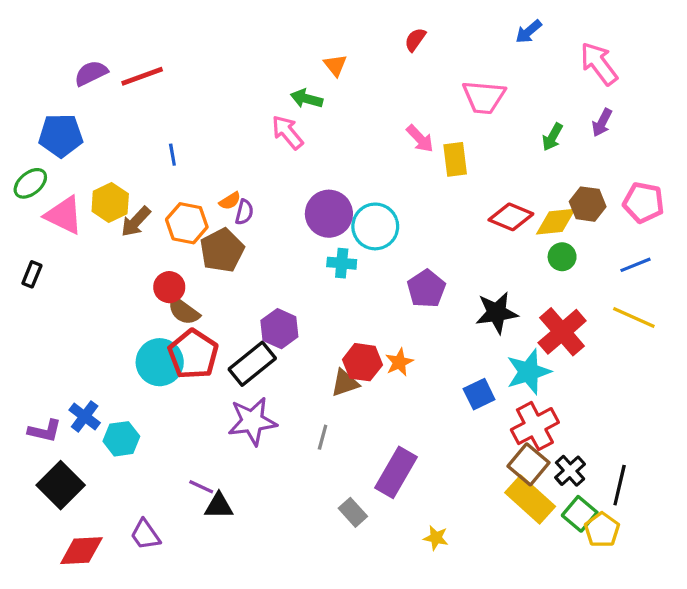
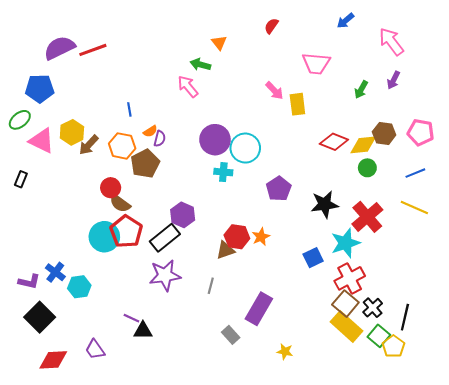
purple semicircle: (91, 73) -> (59, 48), size x1.4
blue line: (172, 155) -> (129, 109), moved

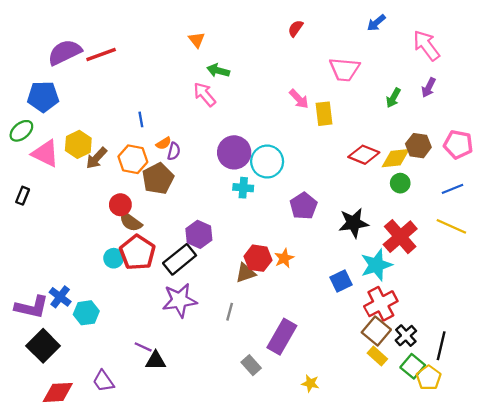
orange triangle: (219, 43) -> (197, 40), moved
cyan circle: (104, 237) -> (114, 258), size x0.6
purple L-shape: (29, 282) -> (32, 307), size x1.4
yellow rectangle: (346, 326) -> (377, 356), size x0.6

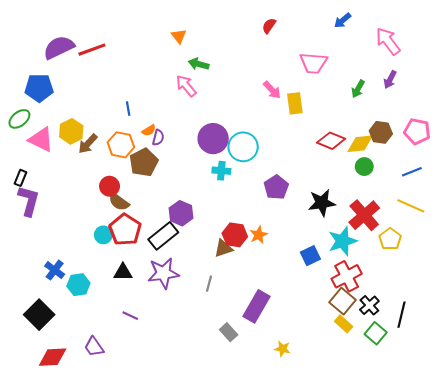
purple L-shape: (32, 307) -> (29, 201), moved, turned -88
black triangle: (156, 361) -> (123, 272), moved
yellow pentagon: (429, 378) -> (390, 239), moved

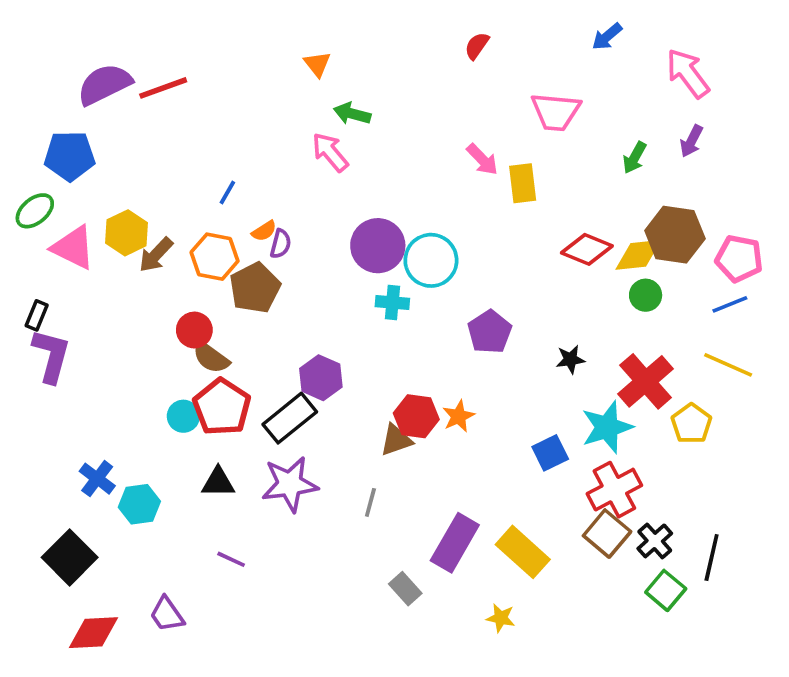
blue line: (128, 109) -> (227, 192), turned 40
pink pentagon: (417, 131) -> (739, 258), moved
brown hexagon: (381, 132) -> (675, 235), size x1.4
black star: (322, 203) -> (570, 359), size x0.6
yellow rectangle: (344, 324) -> (523, 552), moved, size x1.6

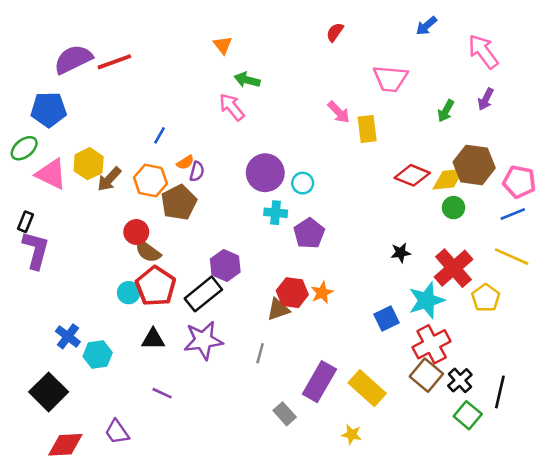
cyan circle: (431, 260) -> (303, 183), size x0.6
purple pentagon: (490, 332) -> (309, 233), moved

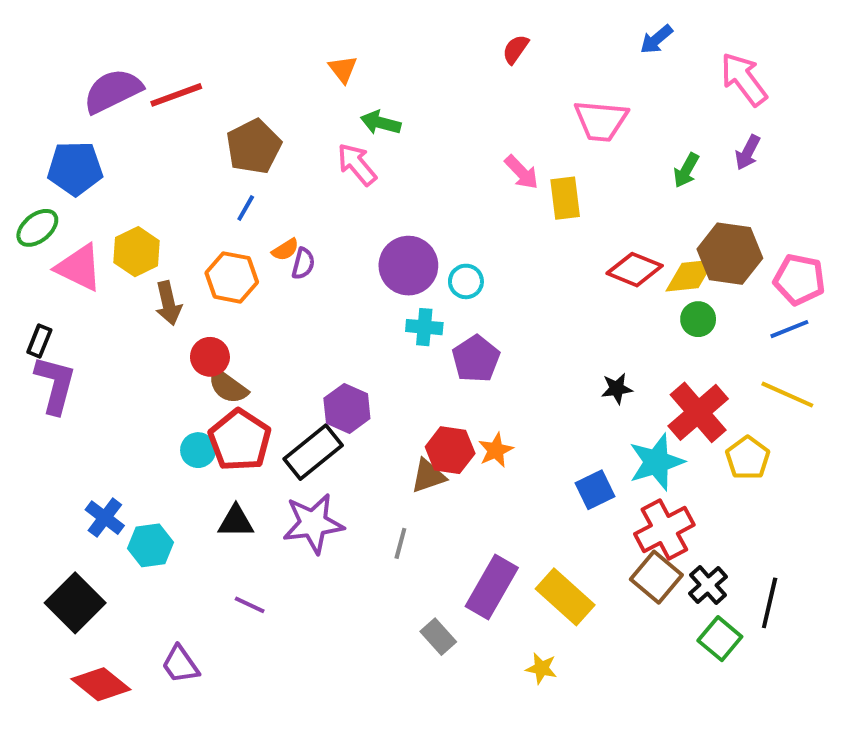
brown arrow: (109, 179) -> (168, 303), moved, turned -56
brown pentagon: (179, 202) -> (254, 146), moved
red diamond: (65, 445) -> (101, 684), turned 42

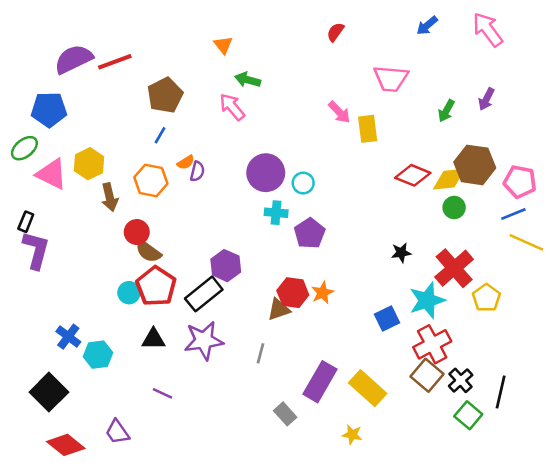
pink arrow: (744, 79) -> (488, 29), moved
yellow line: (787, 395) -> (526, 242), moved

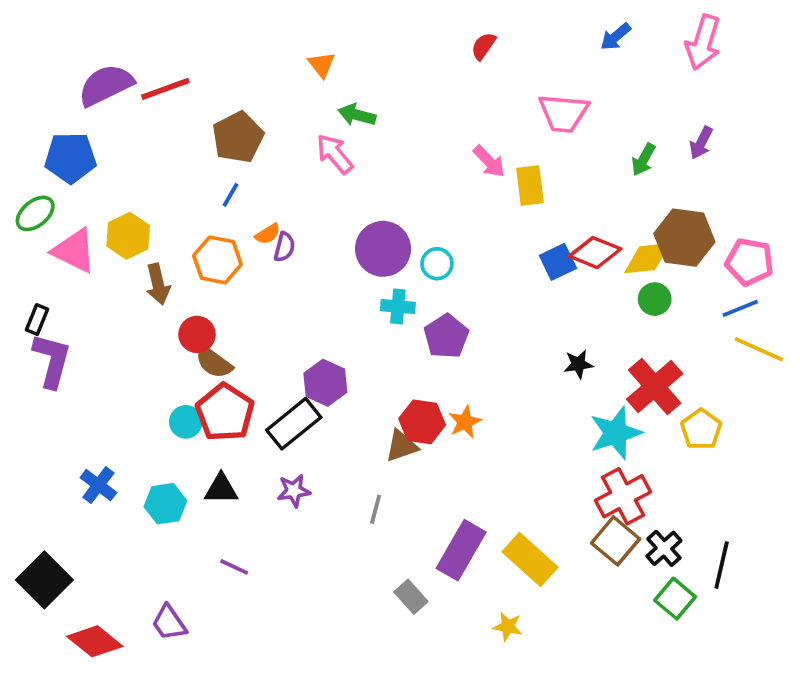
pink arrow: (488, 29) -> (703, 42), turned -126
blue square: (387, 318) -> (558, 262), moved
purple star: (204, 340) -> (294, 491), size x0.6
cyan hexagon: (98, 355) -> (165, 504), moved
black square: (49, 392) -> (44, 580), moved

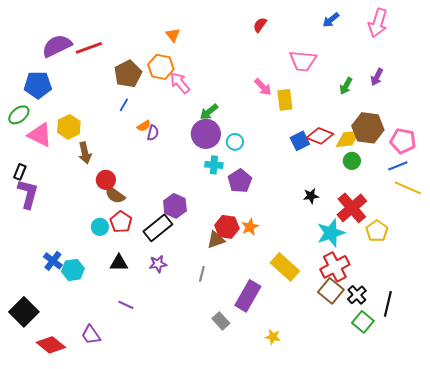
green arrow: (357, 115) -> (209, 112), moved, turned -54
orange hexagon: (217, 260) -> (161, 67), moved
red pentagon: (225, 413) -> (121, 222), size x0.7
cyan hexagon: (165, 504) -> (73, 270), moved
yellow rectangle: (530, 560) -> (285, 267), moved

